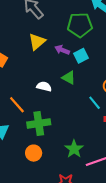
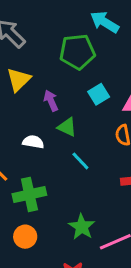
purple arrow: (62, 50) -> (51, 101), moved, turned 48
cyan square: (81, 56) -> (99, 94), moved
cyan line: (95, 103) -> (80, 161), moved

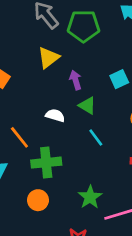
green pentagon: (77, 52) -> (84, 26), moved

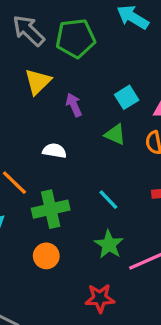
green triangle: (87, 105) -> (115, 134), moved
cyan line: (96, 138) -> (108, 200), moved

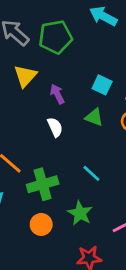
cyan square: (127, 97) -> (102, 85), turned -30
white semicircle: (54, 151) -> (55, 127), moved, turned 60
green star: (109, 245) -> (80, 213), moved

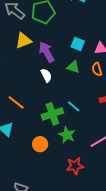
yellow triangle: (25, 76) -> (23, 41), turned 30
purple arrow: (57, 94) -> (47, 52), size x1.5
green cross: (43, 184) -> (52, 114), moved

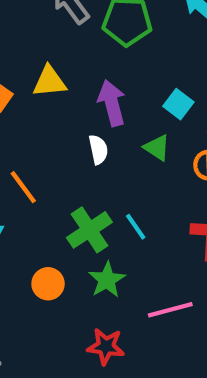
yellow triangle: (23, 41) -> (50, 82), moved
green cross: (52, 114) -> (89, 230), turned -30

